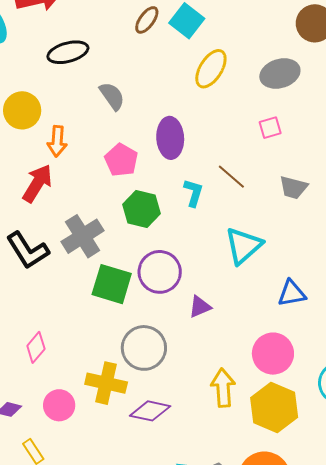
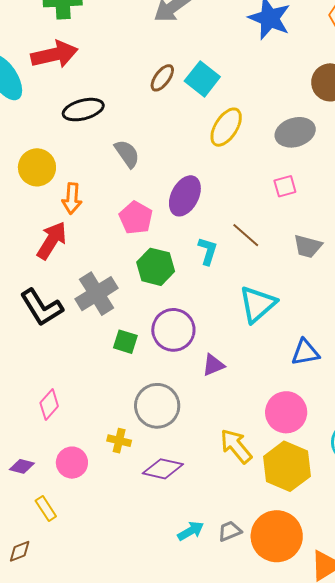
purple ellipse: (170, 138) -> (185, 196), turned 30
green square: (112, 284) -> (125, 342), size x0.6
yellow cross: (106, 383) -> (119, 441), size x0.6
yellow arrow: (223, 388) -> (236, 446), turned -36

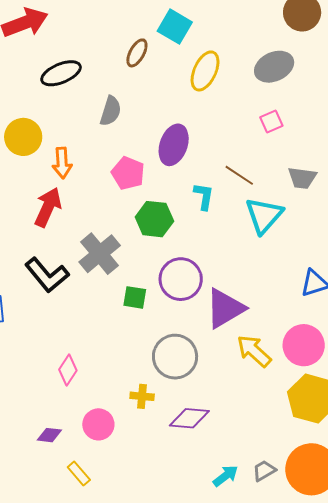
brown ellipse: (162, 78) -> (137, 53), moved
gray semicircle: (127, 154) -> (111, 111), turned 60
cyan triangle: (258, 304) -> (264, 215), moved
purple triangle: (213, 365) -> (225, 308), size x1.8
yellow arrow: (236, 446) -> (254, 351), moved

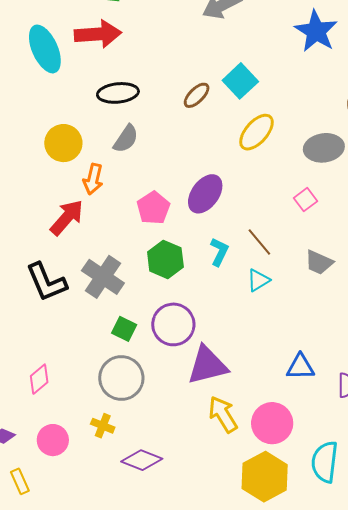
gray semicircle: (111, 111) -> (126, 139), moved
pink square: (271, 122) -> (306, 200), turned -30
cyan triangle: (264, 215) -> (258, 280), moved, size x0.6
gray cross: (100, 254) -> (103, 277), turned -33
gray circle: (175, 357) -> (121, 378), moved

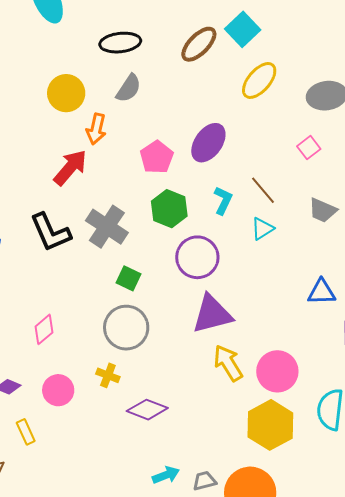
brown ellipse: (197, 95) -> (199, 44), size x1.4
purple circle: (173, 324) -> (197, 257), moved
blue triangle: (300, 367) -> (322, 292), moved

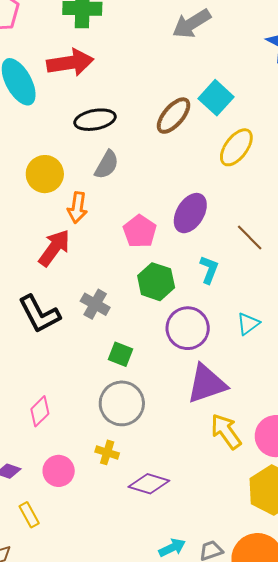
brown line: (263, 190) -> (250, 238), moved
gray cross: (107, 227) -> (95, 304), size x0.7
cyan triangle: (262, 229) -> (248, 324), moved

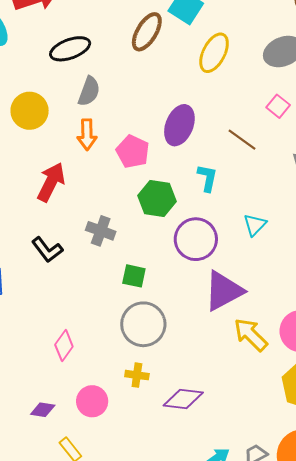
orange arrow: (77, 208) -> (87, 135), moved
black L-shape: (39, 314) -> (47, 250), size x0.7

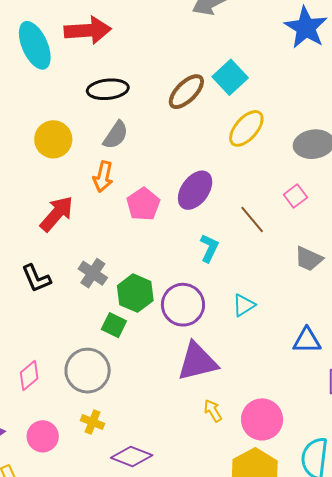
green hexagon: (157, 199) -> (135, 293), moved
gray circle: (143, 324) -> (88, 371), moved
yellow arrow: (251, 335) -> (213, 411), size x0.6

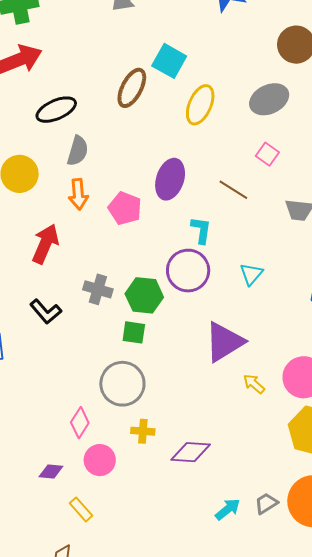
purple circle: (183, 305) -> (188, 271), moved
pink diamond: (29, 375) -> (80, 423), moved

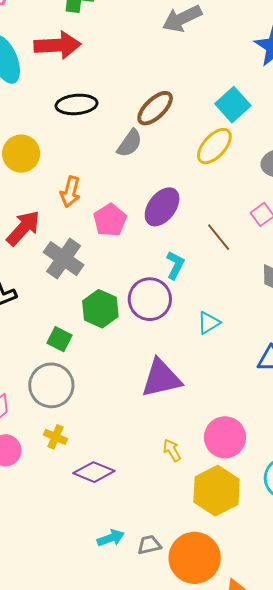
cyan square: (169, 61) -> (233, 105), moved
gray semicircle: (78, 151) -> (130, 143), moved
gray cross: (98, 289) -> (64, 259), moved, size x1.4
green square: (134, 332) -> (60, 339), moved
yellow arrow: (254, 384) -> (172, 450), moved

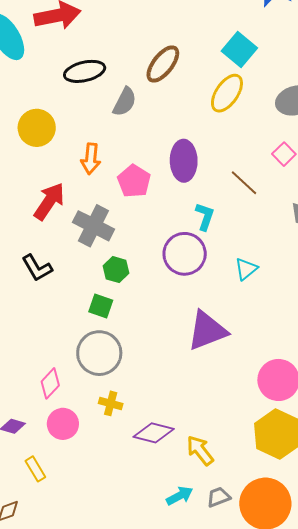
gray semicircle: (130, 143) -> (125, 102), moved
purple ellipse: (162, 207) -> (184, 161), turned -30
green hexagon: (100, 309) -> (116, 270), moved, size x0.7
yellow arrow: (172, 450) -> (200, 450), moved, size x1.4

